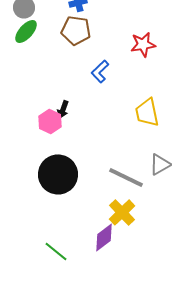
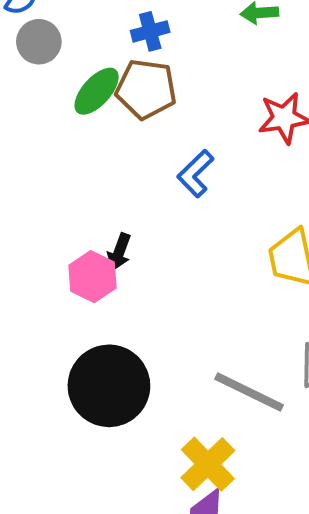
green ellipse: (26, 31) -> (97, 91), moved
yellow cross: (122, 212) -> (208, 464), moved

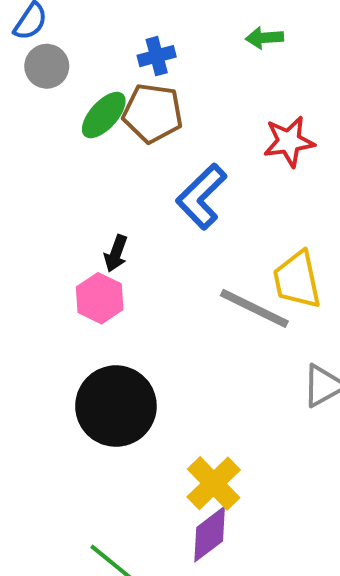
blue L-shape: (195, 174) -> (201, 196), size x1.4
black arrow: (119, 252) -> (116, 253), moved
gray line: (249, 392) -> (254, 308), moved

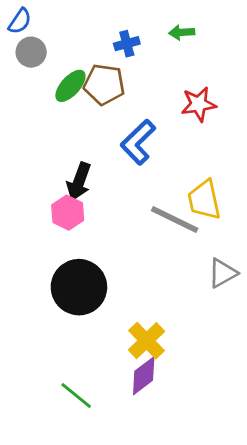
blue cross: (157, 56) -> (127, 44), moved
black arrow: (116, 253) -> (79, 182), size x1.5

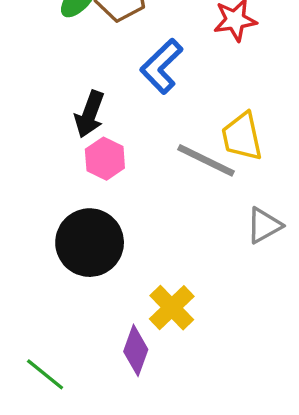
pink hexagon: (68, 213) -> (105, 159), moved
purple diamond: (144, 376) -> (136, 350), moved, turned -33
green line: (76, 396) -> (45, 374), moved

